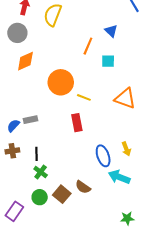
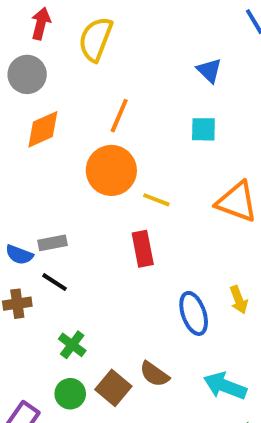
orange line: (88, 46) -> (119, 116), moved
blue semicircle: (13, 126) -> (19, 255), turned -112
black line: (37, 154) -> (55, 282), moved, turned -56
cyan arrow: (119, 177) -> (225, 386), moved

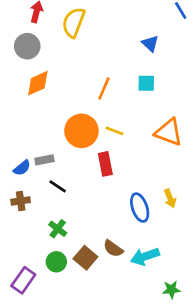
orange line: (119, 116) -> (104, 89), moved
orange circle: (111, 170) -> (81, 131), moved
blue semicircle: (19, 255) -> (22, 168), turned -60
black line: (55, 282) -> (58, 186), moved
cyan arrow: (225, 386) -> (145, 256), moved, turned -40

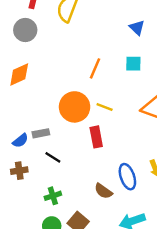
orange diamond: (38, 83) -> (19, 74), moved
green cross: (58, 229) -> (53, 196), turned 35
brown semicircle: (113, 249) -> (103, 191), moved

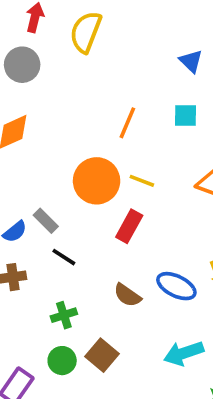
gray rectangle: (41, 133) -> (46, 221), turned 56
red rectangle: (96, 137) -> (129, 226), turned 40
blue ellipse: (127, 177) -> (176, 286), turned -45
brown semicircle: (103, 191) -> (127, 295), moved

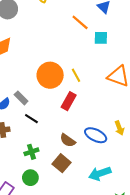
orange line: (127, 123) -> (80, 22), moved, turned -72
yellow line: (142, 181) -> (76, 75), turned 40
brown square: (102, 355) -> (61, 163), moved

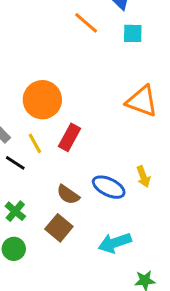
cyan square: (101, 38) -> (133, 33), moved
yellow line: (76, 75) -> (35, 143), moved
green cross: (31, 152) -> (15, 211), turned -32

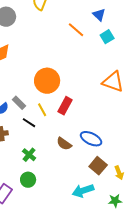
cyan square: (133, 33) -> (107, 37), turned -32
yellow arrow: (143, 177) -> (119, 173), moved
brown square: (59, 228) -> (98, 166), moved
cyan arrow: (115, 243) -> (83, 191), moved

